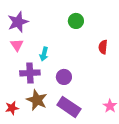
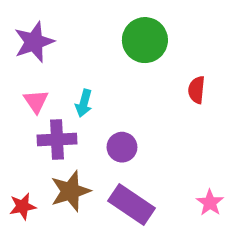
green circle: (76, 21) -> (145, 40), size x1.5
pink triangle: (17, 45) -> (36, 101), moved
brown star: (37, 100) -> (70, 191), turned 30

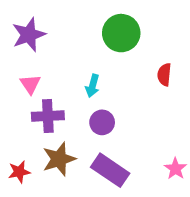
cyan arrow: (84, 103) -> (93, 86), moved

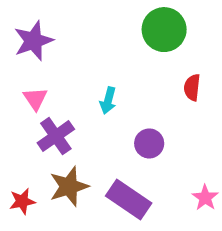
green circle: (121, 33) -> (164, 30), moved
purple cross: (48, 116) -> (56, 136), turned -32
purple circle: (102, 122) -> (149, 143), moved

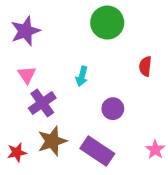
green circle: (164, 30) -> (107, 23), moved

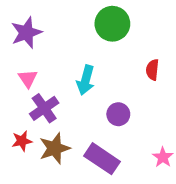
cyan arrow: (82, 76) -> (86, 80), size x1.4
red star: (17, 152) -> (22, 141), moved

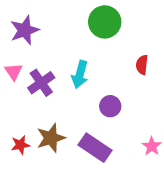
pink triangle: (28, 79) -> (14, 72), moved
purple cross: (44, 108) -> (41, 83), moved
red star: (22, 141) -> (20, 145), moved

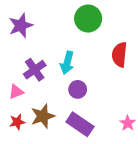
red semicircle: (142, 65) -> (119, 55), size x1.5
pink triangle: (14, 72) -> (16, 92), moved, turned 42
purple circle: (110, 106) -> (78, 89), moved

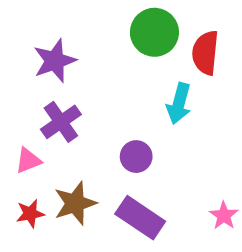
purple star: (21, 25) -> (55, 61), moved
red semicircle: (119, 55) -> (205, 53), moved
cyan arrow: (67, 63) -> (179, 104), moved

